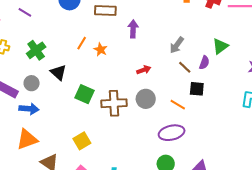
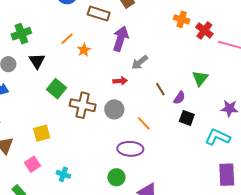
purple arrow: (133, 29) -> (121, 39), size x1.4
gray arrow: (177, 45) -> (140, 62), moved
green triangle: (220, 46) -> (200, 78), turned -30
purple semicircle: (204, 63) -> (179, 98), moved
black square: (197, 89) -> (187, 118), moved

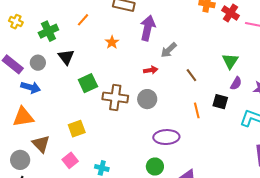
orange line: (67, 39) -> (83, 20), moved
green square: (57, 89) -> (88, 83), turned 30
purple semicircle: (179, 98) -> (236, 83), moved
orange line: (144, 123) -> (197, 110), moved, turned 35

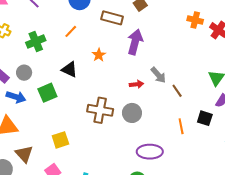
gray arrow: (169, 50) -> (158, 75), moved, turned -90
black triangle: (66, 57) -> (69, 69), moved, turned -30
green square: (88, 83) -> (47, 93), moved

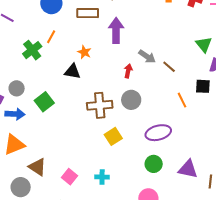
green cross: (36, 41) -> (32, 50), moved
black triangle: (69, 69) -> (72, 72), moved
red arrow: (136, 84) -> (128, 71), turned -56
yellow square: (60, 140) -> (113, 136), moved

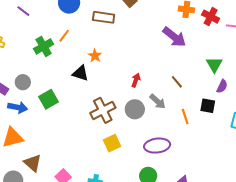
purple arrow: (116, 30) -> (174, 37), moved, turned 120
gray arrow: (147, 56) -> (158, 102), moved
brown cross: (100, 105) -> (103, 110), turned -30

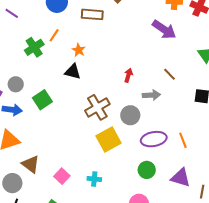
orange star: (95, 56) -> (79, 50), moved
gray arrow: (158, 102) -> (151, 95), turned -42
gray circle: (135, 109) -> (130, 115), moved
orange line: (185, 117) -> (183, 140), moved
yellow square: (112, 143) -> (109, 139), size x1.4

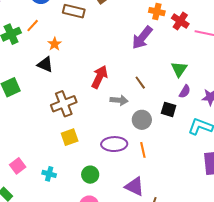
purple arrow: (164, 30) -> (142, 38), turned 85
red arrow: (128, 75) -> (100, 77), size x1.6
gray circle: (130, 115) -> (142, 120), moved
yellow square: (109, 139) -> (70, 137), size x0.7
green circle: (147, 170) -> (90, 175), moved

